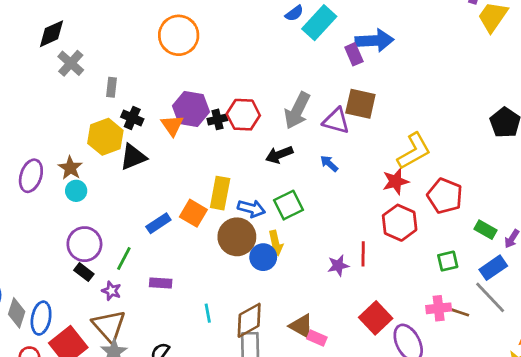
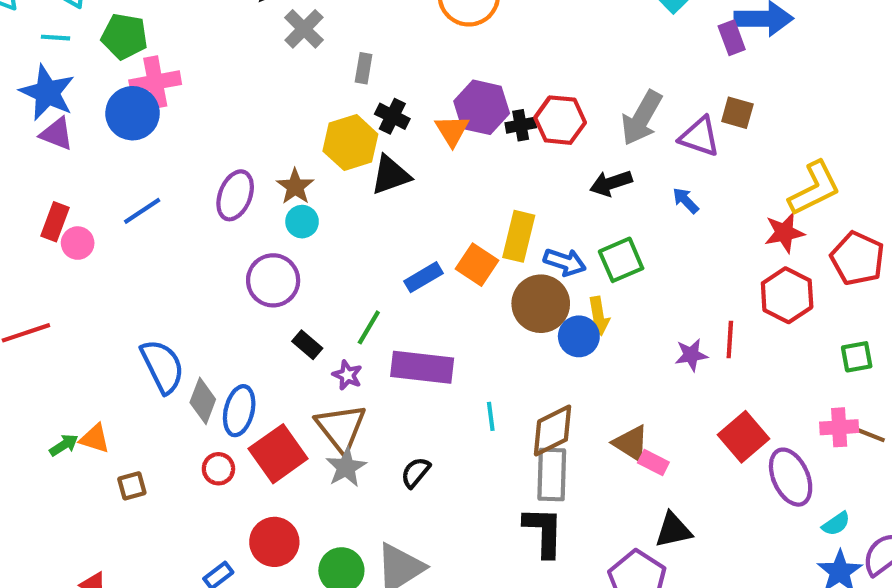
brown square: (360, 104) -> (737, 113), size x0.7
purple circle: (84, 244) -> (273, 280), moved
purple rectangle: (161, 283) -> (422, 367), size x1.8

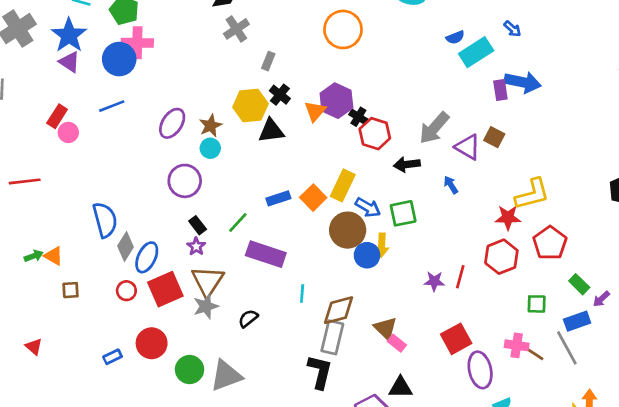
red hexagon: (560, 120) -> (375, 134), moved
black cross: (521, 125) -> (358, 117), turned 30
blue line: (142, 211) -> (112, 106), moved
purple star: (347, 375) -> (196, 246), moved

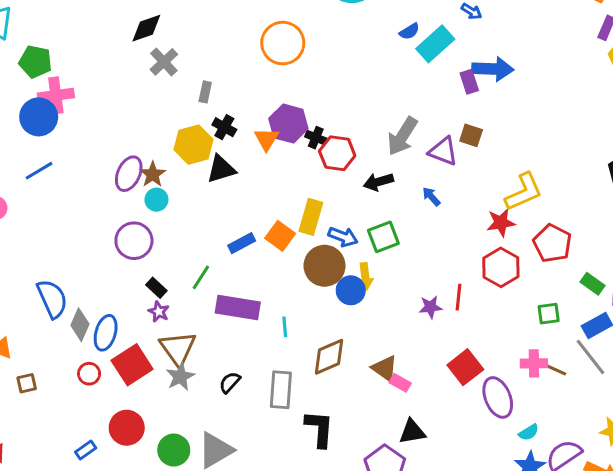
purple ellipse: (172, 123) -> (129, 174), moved
cyan line: (302, 293) -> (285, 327), moved
gray rectangle: (332, 337) -> (281, 390), moved

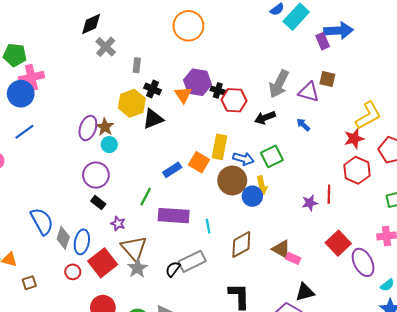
black rectangle: (156, 288) -> (98, 203), moved
gray rectangle: (281, 390) -> (192, 261), moved, turned 65

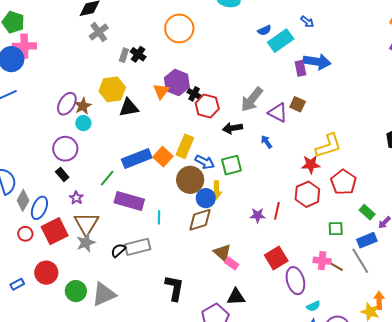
black cross: (152, 89) -> (138, 54), moved
blue rectangle: (172, 170) -> (137, 158), size x1.6
brown diamond: (241, 245) -> (200, 220), moved

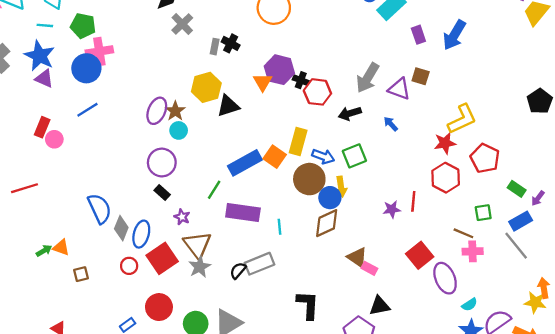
blue arrow: (317, 62) -> (454, 35), moved, turned 120
brown line: (335, 266) -> (463, 233), moved

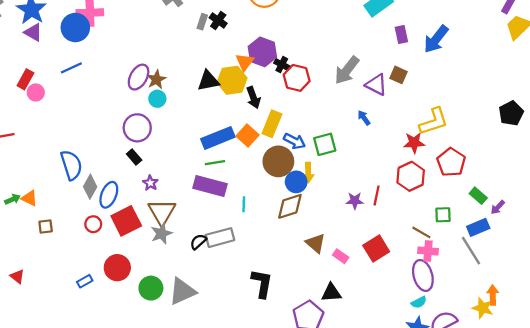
yellow hexagon: (206, 87) -> (232, 80), moved
black arrow: (350, 113) -> (253, 98), moved, turned -100
green line: (214, 190) -> (215, 163), moved, turned 42
pink rectangle: (369, 268) -> (341, 256), moved
purple ellipse: (445, 278) -> (423, 275), moved

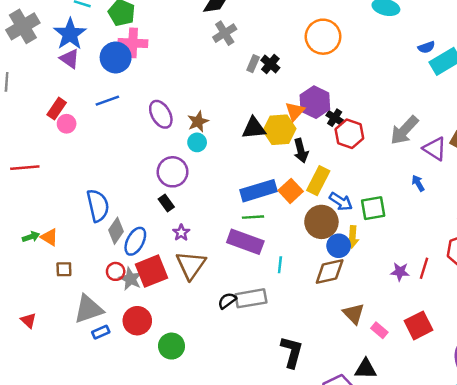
purple ellipse: (139, 77) -> (161, 114), moved, turned -65
gray star: (161, 233) -> (130, 279), moved, turned -30
gray triangle: (182, 291) -> (88, 309), moved

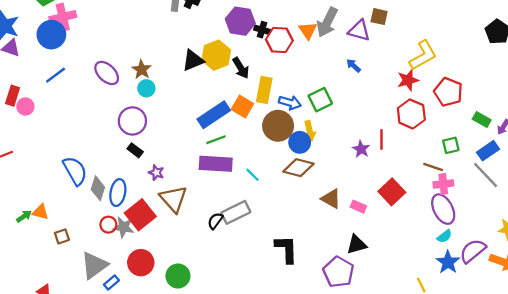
orange triangle: (295, 111) -> (308, 31), moved
cyan line: (280, 265) -> (253, 175), turned -35
brown diamond: (330, 271) -> (298, 168), turned 44
purple star: (400, 272) -> (361, 149), turned -30

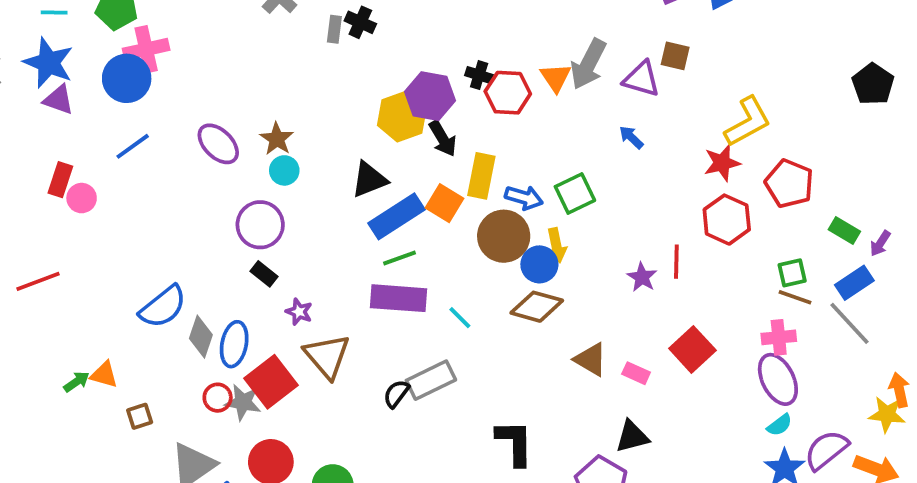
purple hexagon: (240, 21) -> (430, 96), moved
black triangle: (193, 60) -> (369, 180), moved
brown line: (433, 167) -> (795, 297), moved
blue semicircle: (75, 171) -> (163, 307), turned 80

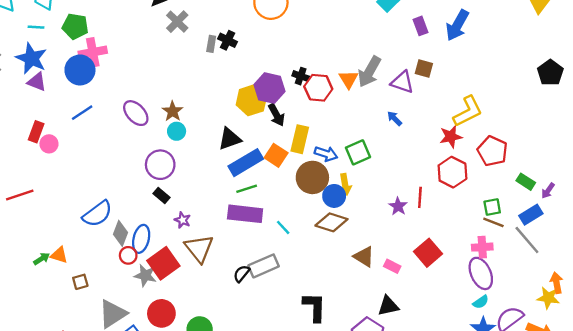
black pentagon: (873, 84) -> (550, 73), moved
red circle: (218, 398) -> (128, 255), moved

